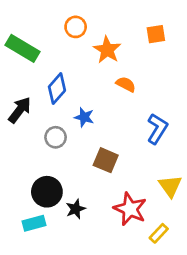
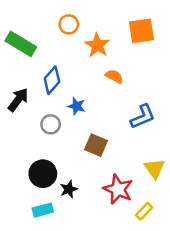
orange square: (156, 34) -> (141, 31), size x1.5
blue L-shape: (157, 129) -> (143, 117), turned 36
cyan rectangle: (34, 223) -> (43, 210), moved

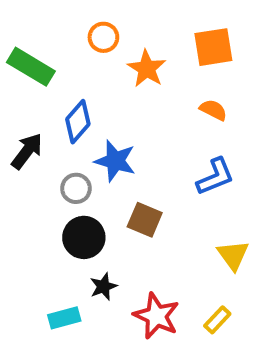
orange semicircle: (114, 76) -> (213, 110), moved
blue star: (77, 106) -> (115, 161), size x1.5
black circle: (43, 174) -> (84, 237), moved
red star: (118, 189) -> (156, 316), moved

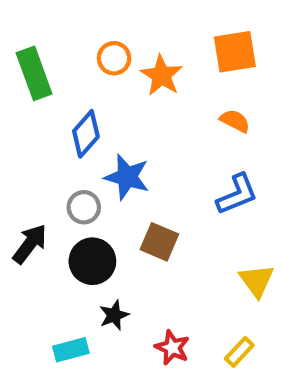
orange circle: (103, 37) -> (114, 58), moved
green rectangle: (31, 67) -> (34, 73), turned 39
black arrow: (27, 151) -> (30, 244), moved
red star: (156, 316) -> (172, 348), size x0.7

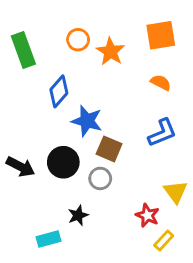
gray circle: (84, 207) -> (100, 178), moved
brown square: (159, 242) -> (109, 149), moved
black arrow: (30, 244) -> (20, 167), turned 80
black circle: (92, 261) -> (63, 162), moved
red star: (172, 348) -> (147, 215), moved

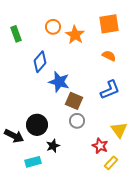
green rectangle: (23, 50) -> (16, 34), size x0.7
black circle: (63, 162) -> (37, 125), moved
black arrow: (20, 167) -> (14, 136), moved
gray circle: (100, 178) -> (77, 121), moved

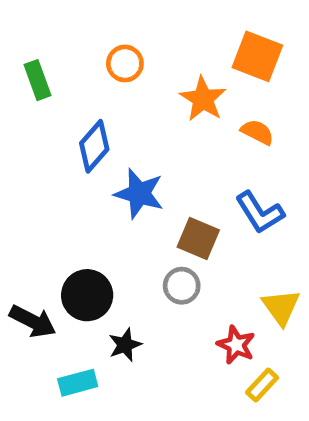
orange square: (109, 24) -> (257, 56), turned 30
orange star: (75, 35) -> (203, 99), moved
blue L-shape: (110, 90) -> (260, 212), turned 80
brown square: (74, 101) -> (198, 238), moved

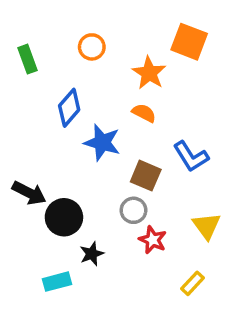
orange semicircle: (257, 132) -> (144, 113), moved
black arrow: (33, 321) -> (29, 193), moved
red star: (236, 345) -> (153, 240), moved

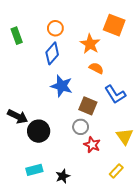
blue diamond: (69, 108) -> (52, 53), moved
orange semicircle: (144, 113) -> (96, 68), moved
black star: (92, 254) -> (63, 176), moved

